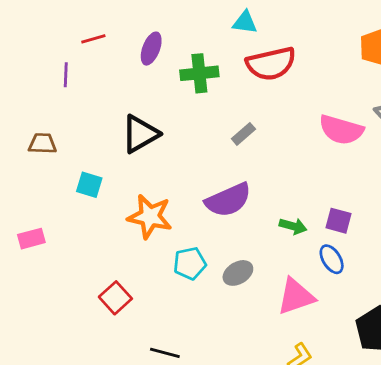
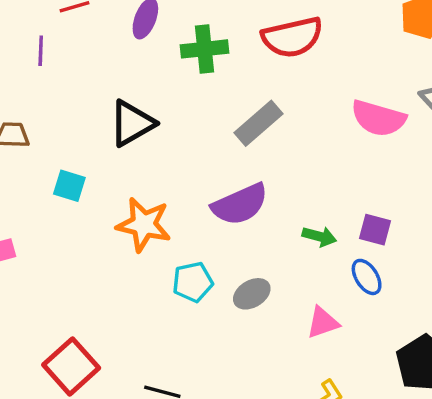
gray rectangle: (243, 134) -> (259, 123), size x1.6
pink triangle: (296, 296) -> (323, 323), size x0.7
red square: (115, 298) -> (71, 366), moved, size x1.4

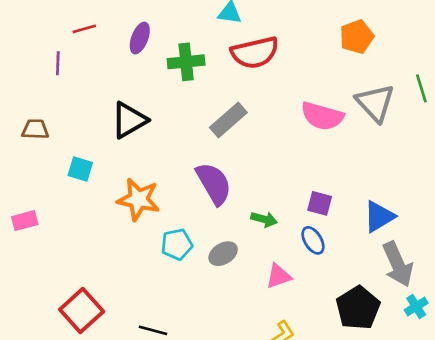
purple semicircle: (240, 204) -> (214, 184), turned -96
green arrow: (319, 236) -> (264, 219), moved

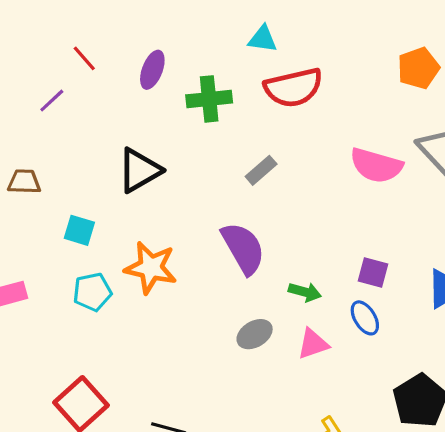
red line: (84, 29) -> (84, 58), turned 65
purple line: (58, 63) -> (52, 101), turned 45
gray rectangle: (228, 120) -> (261, 170), size x0.7
cyan pentagon: (177, 244) -> (92, 292), moved
pink triangle: (279, 276) -> (313, 344), moved

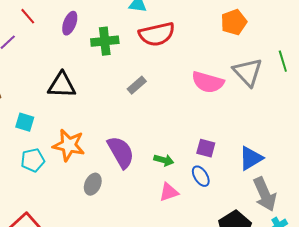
black triangle: (139, 170) -> (62, 85), turned 32
purple semicircle: (243, 248) -> (121, 152), moved
gray ellipse: (255, 334) -> (93, 184), moved, turned -35

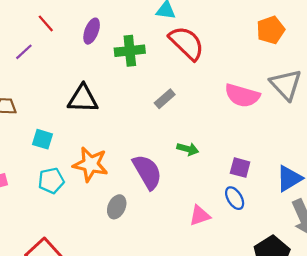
red semicircle: (157, 34) -> (187, 43), turned -123
green arrow: (164, 160) -> (188, 149), moved

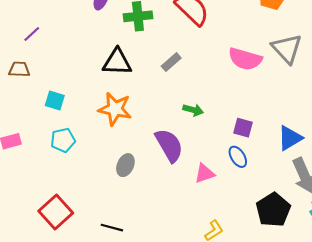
purple line: (24, 52) -> (32, 34), moved
black triangle: (83, 99) -> (117, 62), moved
orange star: (90, 164) -> (115, 109), moved
purple semicircle: (147, 172) -> (169, 145), moved

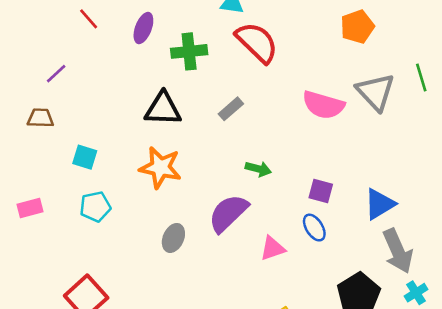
purple semicircle: (169, 145) -> (228, 213), turned -104

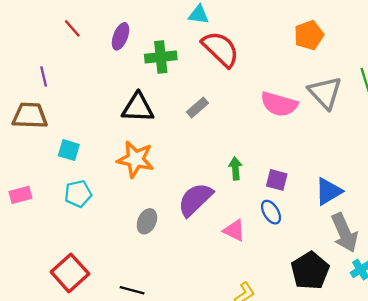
purple line: (56, 74) -> (44, 77), turned -60
brown trapezoid: (40, 118) -> (30, 116), size x1.5
green arrow: (258, 169) -> (235, 168), moved, turned -110
pink triangle: (273, 248) -> (234, 230), turned 45

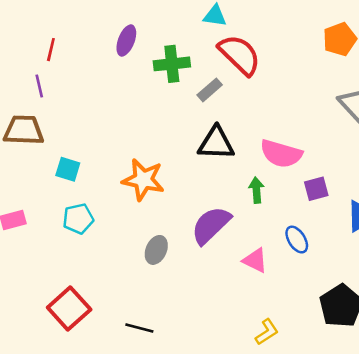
red line: (72, 28) -> (51, 50), moved, turned 54
pink semicircle: (279, 104) -> (281, 154), moved
black triangle: (138, 108) -> (216, 143), moved
gray rectangle: (197, 108) -> (210, 90), moved
purple square: (277, 180) -> (316, 189), moved, turned -30

